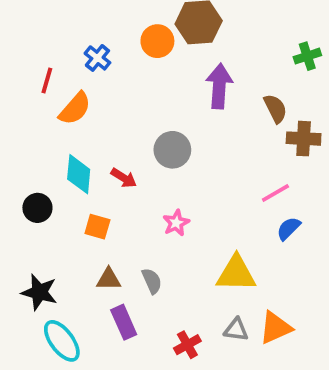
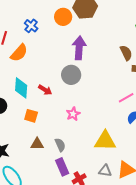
purple arrow: (219, 86) -> (79, 48), moved
purple rectangle: (124, 322) -> (62, 167), moved

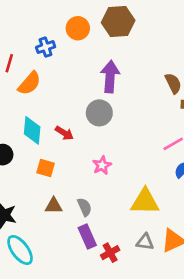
orange circle: (63, 17) -> (78, 28), moved
blue cross: (31, 26) -> (46, 47), turned 32

